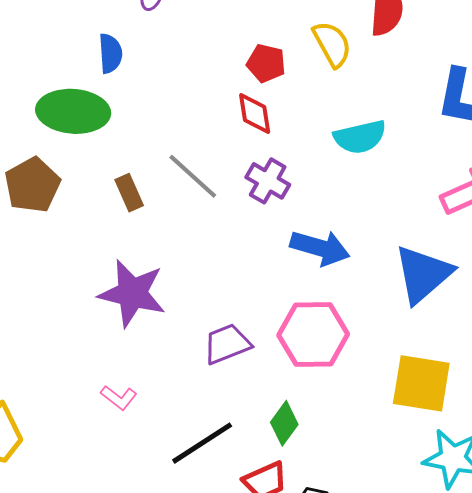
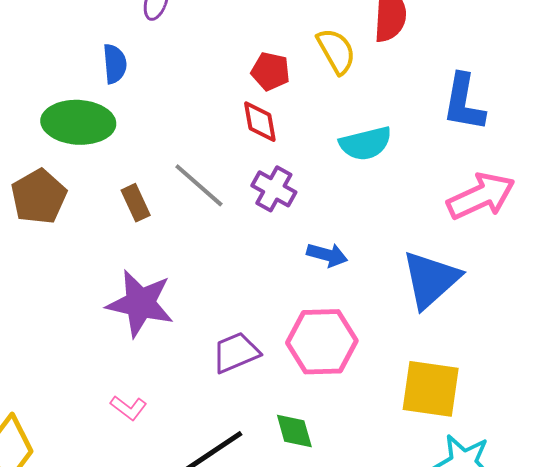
blue arrow: (320, 248) -> (327, 255), size x0.7
green diamond: (284, 423) -> (294, 431), turned -51

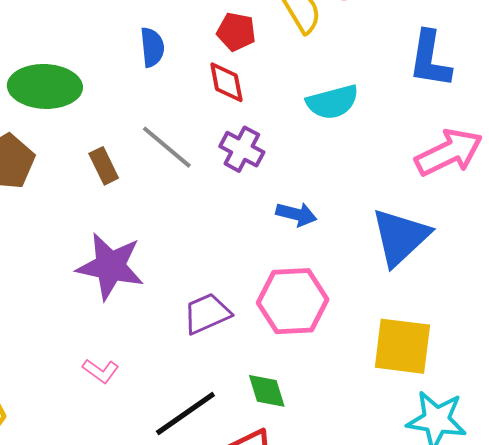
blue semicircle: (115, 64) -> (152, 47), moved

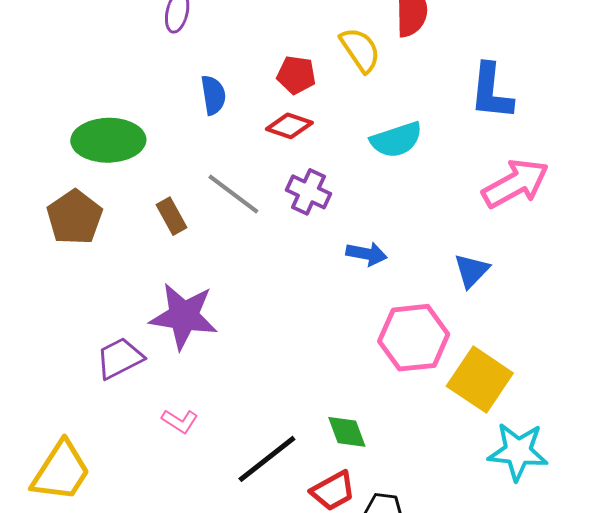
red diamond: (226, 82) -> (289, 126), turned -57
blue triangle: (400, 237) -> (472, 271), size x0.6
pink hexagon: (293, 301) -> (414, 338), moved
purple trapezoid: (207, 314) -> (120, 358), moved
yellow square: (402, 346) -> (480, 380), turned 30

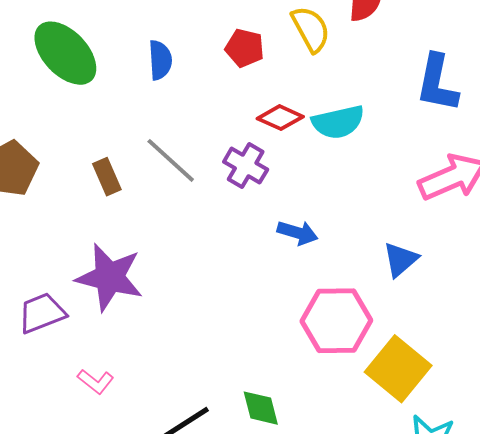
red diamond: (289, 126) -> (280, 118), moved
green ellipse: (108, 140) -> (65, 53), moved, turned 42

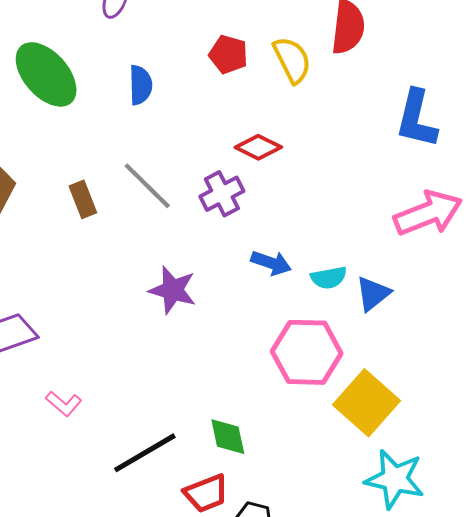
red pentagon: (245, 48) -> (228, 54), moved
cyan semicircle: (338, 122) -> (329, 278), moved, size x0.7
purple cross: (246, 166) -> (222, 194), turned 30
purple star: (109, 277) -> (173, 290), moved, size x0.7

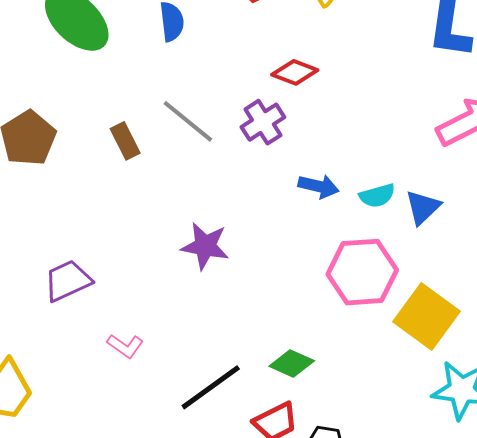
purple star: (173, 290) -> (205, 246), moved
green diamond: (228, 437) -> (292, 363), turned -48

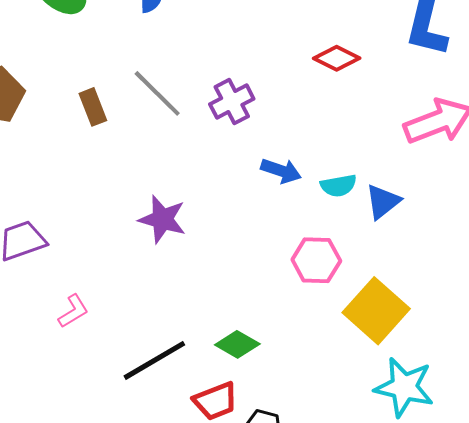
red diamond: (295, 72) -> (337, 58), moved
pink hexagon: (362, 272) -> (316, 260), size x0.7
pink L-shape: (125, 346) -> (73, 311), turned -72

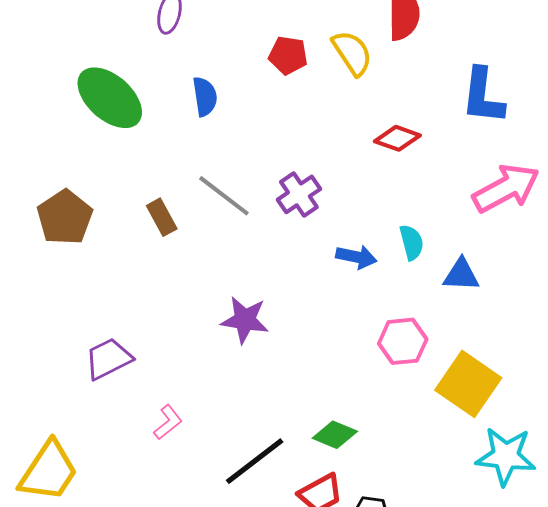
cyan semicircle: (339, 186) -> (412, 242), moved, turned -87
blue triangle: (383, 202) -> (461, 275), turned 48

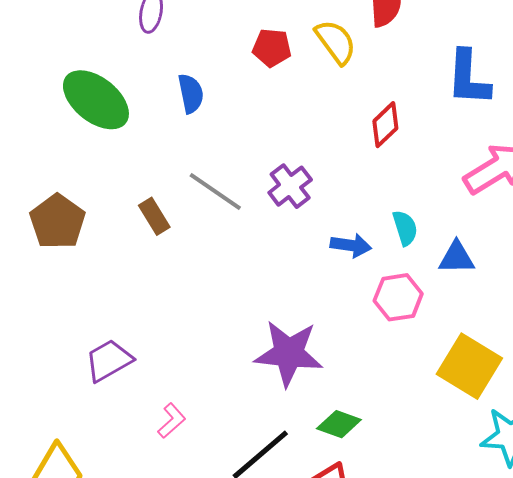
red diamond: (397, 138) -> (385, 125), turned -60
purple star: (245, 320) -> (289, 353), moved, size x1.4
pink hexagon: (403, 341) -> (398, 297), moved

